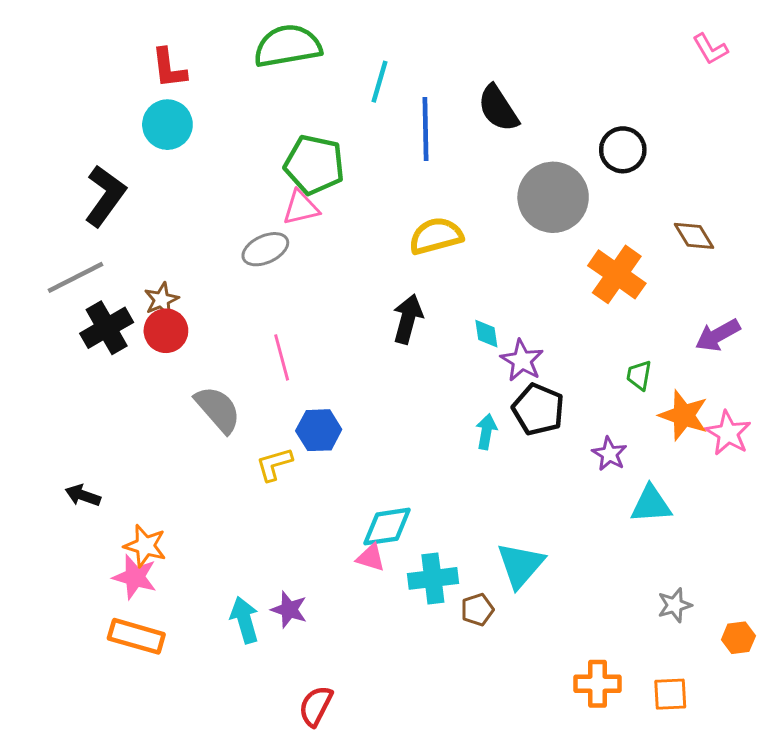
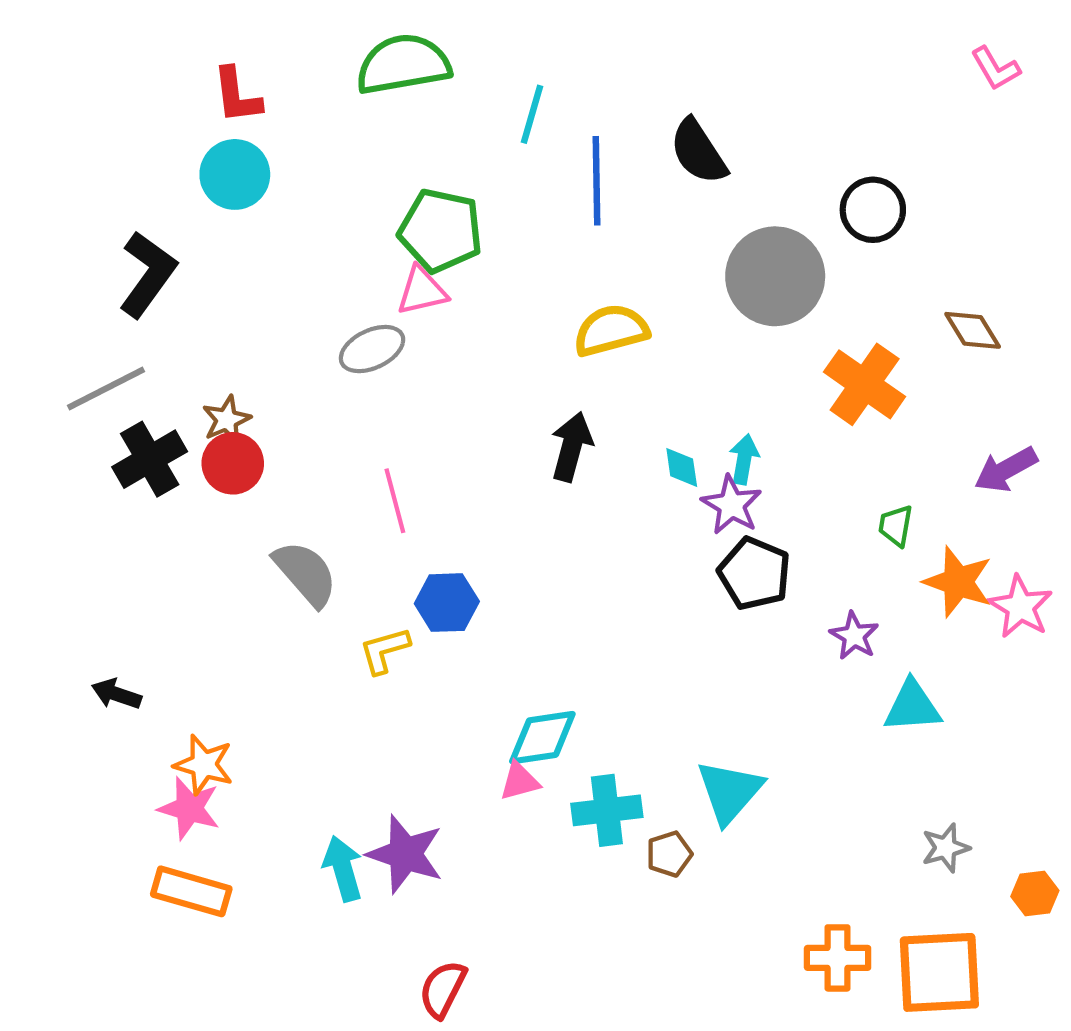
cyan arrow: (486, 432) -> (744, 459), moved
pink triangle: (371, 558) -> (520, 781), turned -32
purple star: (289, 610) -> (405, 854), size x1.5
orange square: (670, 694) -> (939, 972), size x1.8

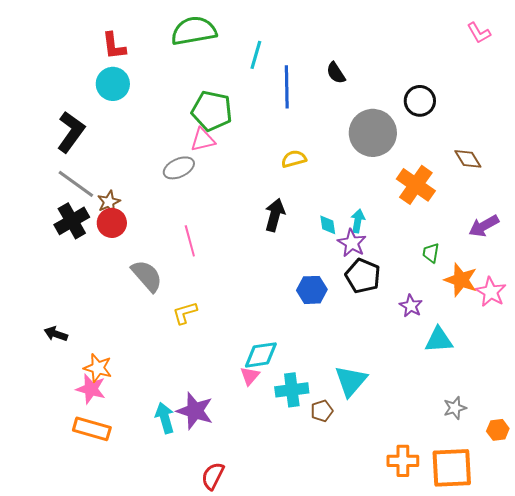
black semicircle: (698, 152) -> (336, 73), size x0.7
yellow semicircle: (611, 330) -> (294, 159), size x0.7
gray line: (106, 389) -> (76, 184), moved, turned 63
blue hexagon: (447, 603) -> (312, 290), moved
pink triangle: (520, 781) -> (250, 376), turned -35

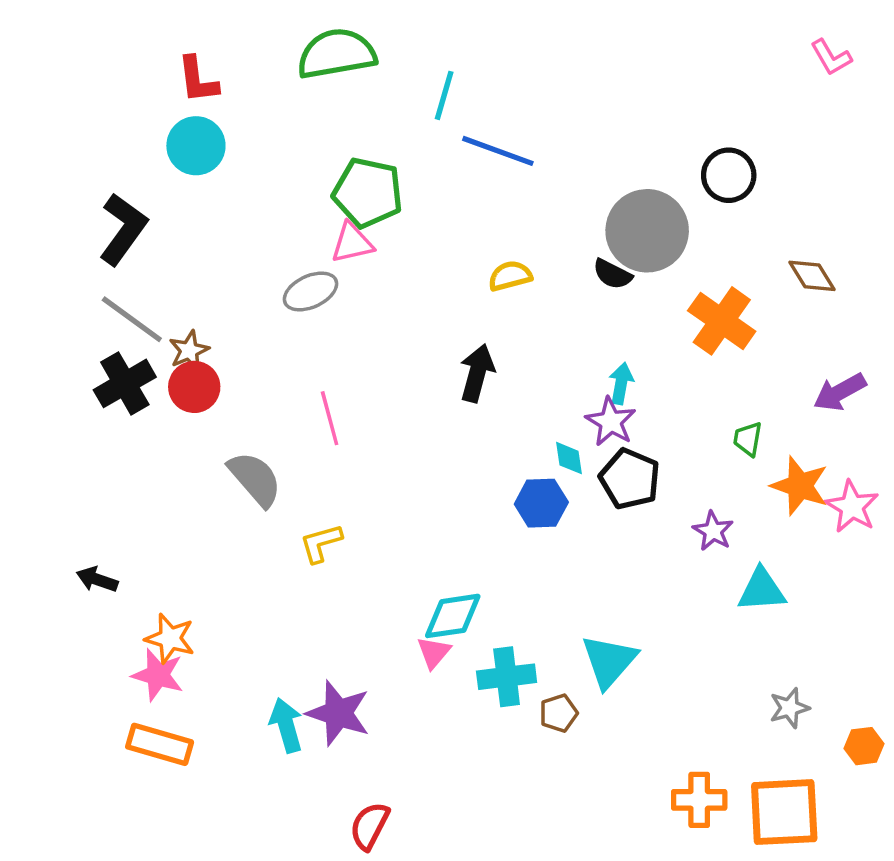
black semicircle: (336, 73) -> (612, 274), moved, turned -30
blue line: (287, 87) -> (498, 151), turned -69
cyan diamond: (328, 225) -> (569, 458), moved

